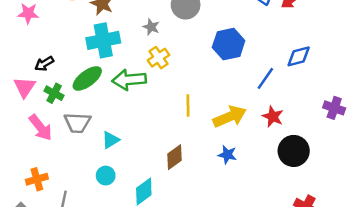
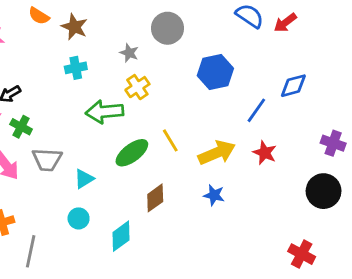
cyan cross: (103, 40) -> (76, 68), size x0.6
green ellipse: (87, 78) -> (132, 153), moved
yellow line: (188, 106) -> (170, 140), turned -30
black circle: (294, 151) -> (324, 191), moved

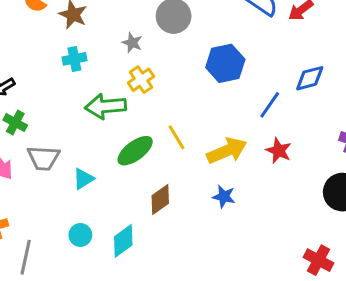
cyan circle: (79, 218) -> (80, 235), moved

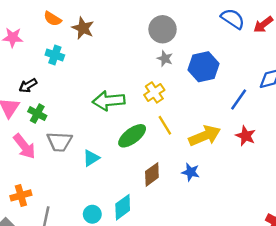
gray star: (132, 43) -> (165, 59), moved
cyan cross: (74, 59) -> (55, 55), moved, turned 30
yellow cross: (141, 80) -> (154, 92), moved
blue star: (224, 197) -> (191, 172), moved
cyan circle: (80, 235) -> (92, 214), moved

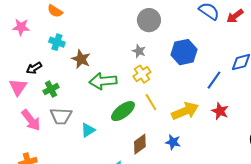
brown star: (83, 28) -> (81, 59), moved
gray star: (165, 59) -> (139, 51), moved
green cross: (37, 114) -> (51, 89), moved, turned 35

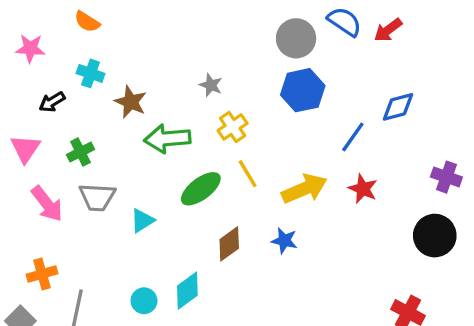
gray circle: (149, 20) -> (296, 38), moved
gray star: (139, 51) -> (211, 85), moved
black arrow: (34, 68) -> (52, 102), moved

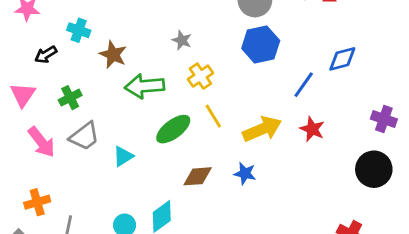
gray trapezoid: (97, 197) -> (84, 136), turned -40
brown diamond: (229, 244) -> (198, 176), turned 32

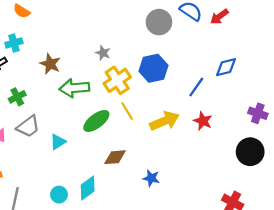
cyan cross: (79, 30) -> (14, 43), moved, turned -35
blue hexagon: (261, 45) -> (153, 68), moved
yellow cross: (200, 76) -> (117, 80), size x1.4
blue star: (245, 173) -> (151, 178), moved

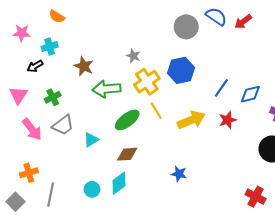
blue diamond: (226, 67) -> (250, 94), moved
red star: (203, 121) -> (228, 120), turned 30
brown diamond: (115, 157) -> (127, 154), moved

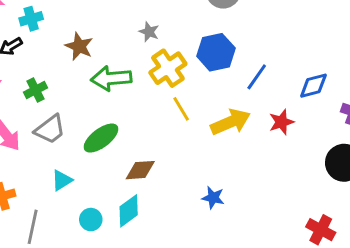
blue line: (221, 88) -> (257, 77), moved
green ellipse: (127, 120) -> (101, 138), moved
cyan triangle: (91, 140) -> (62, 180), moved

